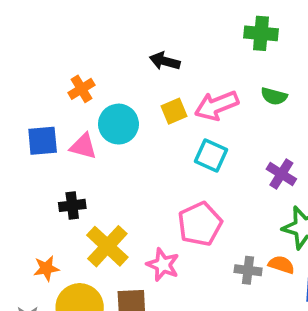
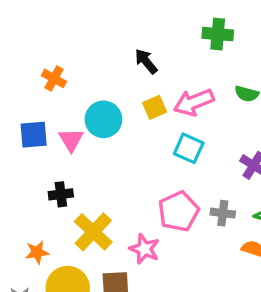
green cross: (261, 33) -> (218, 34), moved
black arrow: (165, 61) -> (146, 61), turned 36
orange cross: (81, 89) -> (54, 78), moved, turned -30
pink triangle: (83, 146) -> (71, 140), turned 44
gray cross: (248, 270) -> (223, 213), moved

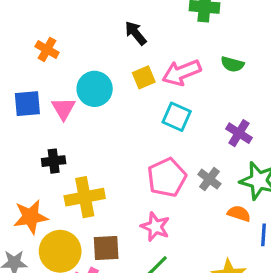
gray cross: (223, 213) -> (209, 179), turned 30
yellow cross: (93, 232) -> (85, 197), turned 36
pink star: (144, 249) -> (155, 227), moved
orange star: (37, 252) -> (31, 217), size x1.5

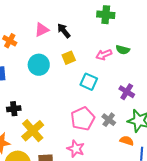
pink arrow: (182, 72) -> (104, 55), moved, size x0.7
pink triangle: (63, 109) -> (42, 30), moved, turned 35
yellow cross: (85, 197) -> (33, 131), turned -30

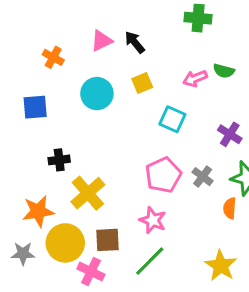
orange semicircle: (127, 141) -> (230, 208), turned -104

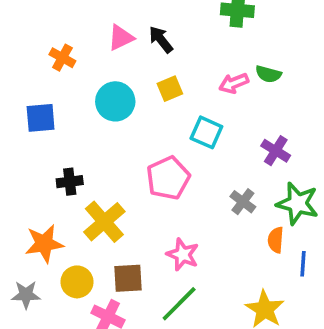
pink pentagon: (163, 175) -> (168, 178), moved
yellow circle: (65, 243) -> (77, 282), size x0.7

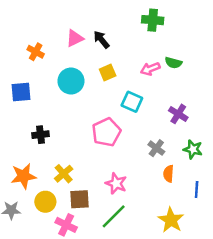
green star: (298, 204) -> (193, 149), size x0.7
yellow cross: (104, 222) -> (64, 174), moved, size x0.7
orange semicircle: (276, 240) -> (169, 174), moved

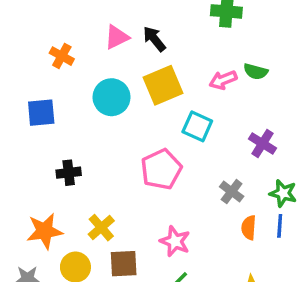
yellow square: (108, 72) -> (163, 85), size x1.6
blue line: (197, 190) -> (280, 226), moved

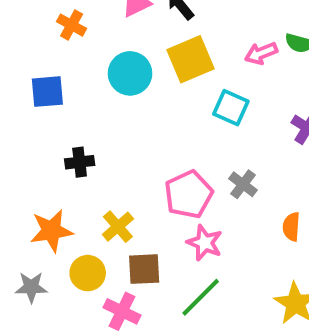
pink pentagon: (161, 169) -> (188, 194), moved
gray cross: (232, 192) -> (243, 184), moved

